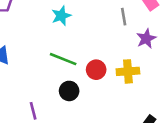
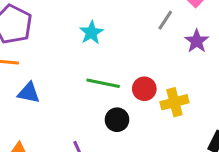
gray line: (124, 17) -> (165, 20), turned 54
yellow cross: (128, 71) -> (174, 102), moved

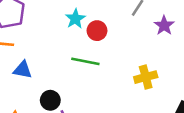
red circle: (144, 89) -> (97, 31), moved
black circle: (117, 120) -> (50, 100), moved

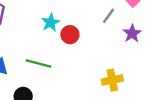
green line: (85, 61) -> (39, 63), moved

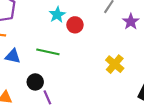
yellow cross: (112, 80) -> (115, 64), turned -36

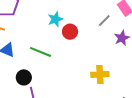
yellow cross: (115, 64) -> (100, 74), turned 36

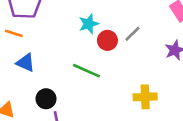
gray line: (104, 21) -> (133, 34), moved
green line: (40, 52) -> (86, 71), moved

